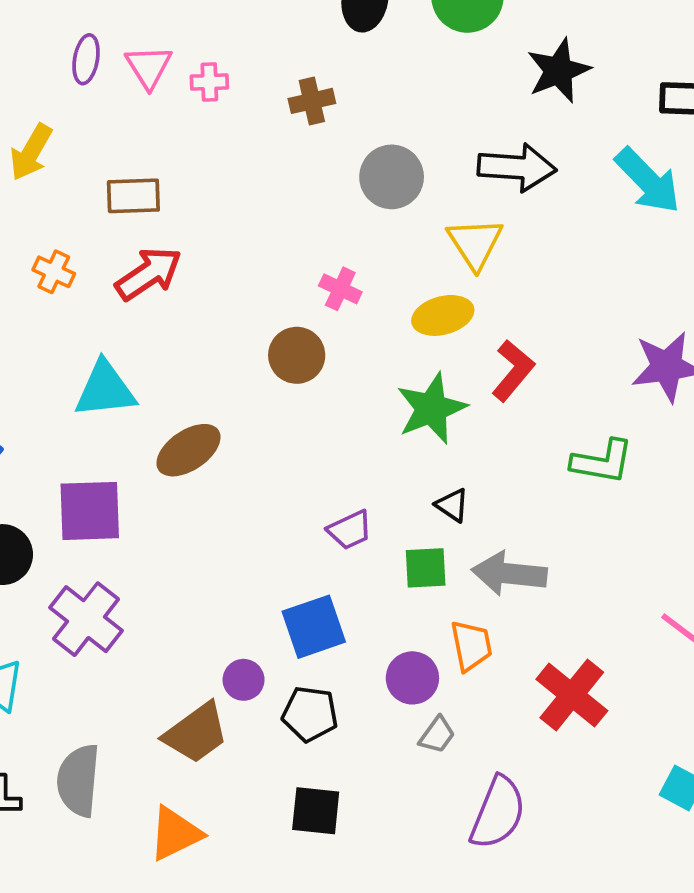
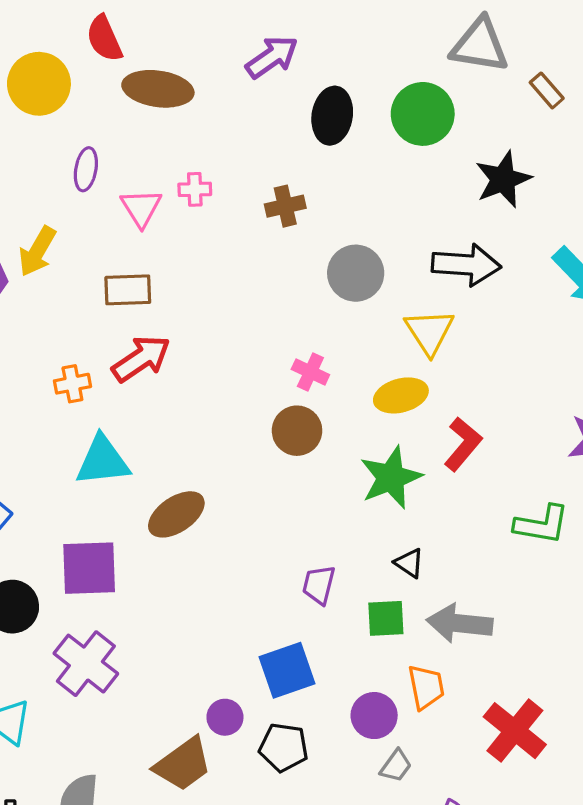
pink triangle: (149, 67) -> (141, 208), moved
orange cross: (54, 272) -> (72, 384), moved, turned -36
brown circle: (297, 355) -> (297, 431), moved
purple trapezoid: (350, 530) -> (319, 585), turned 129

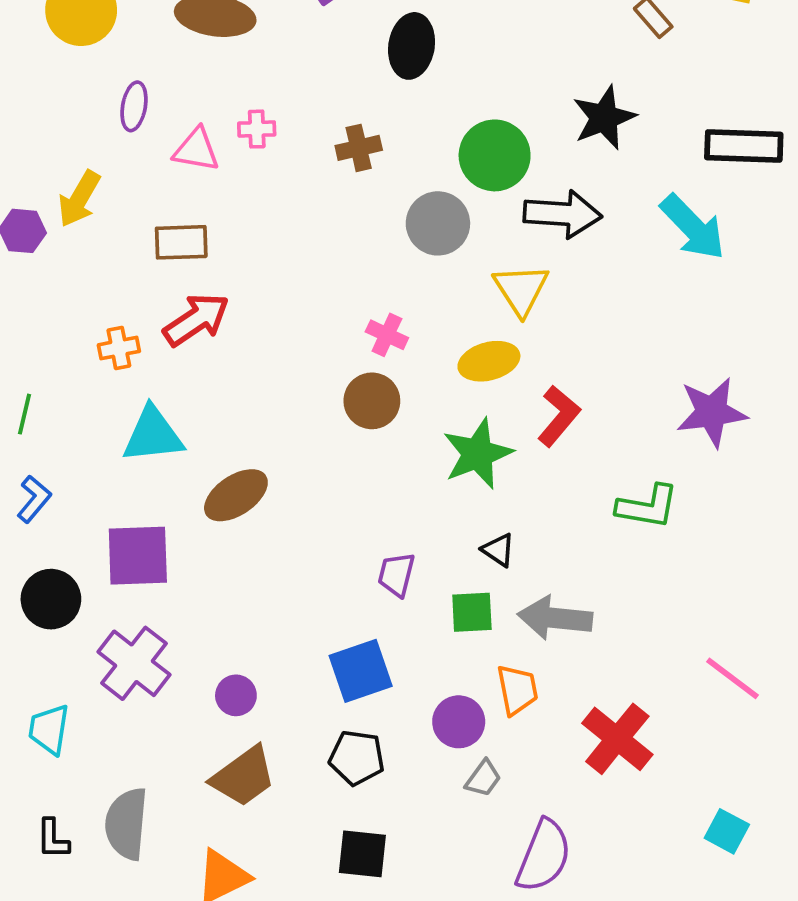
green circle: (423, 114) -> (495, 155), moved
pink triangle: (141, 208) -> (196, 150), turned -48
purple circle: (225, 717) -> (236, 695), moved

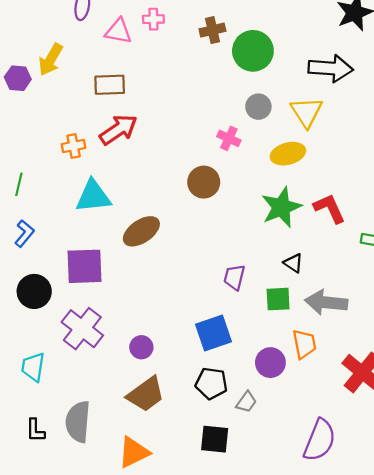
green circle: (495, 155) -> (253, 51), moved
gray circle: (438, 223) -> (258, 107), moved, size x0.7
brown circle: (372, 401) -> (204, 182), moved
red L-shape: (559, 416) -> (329, 208), moved, turned -64
gray trapezoid: (483, 778) -> (246, 402), moved

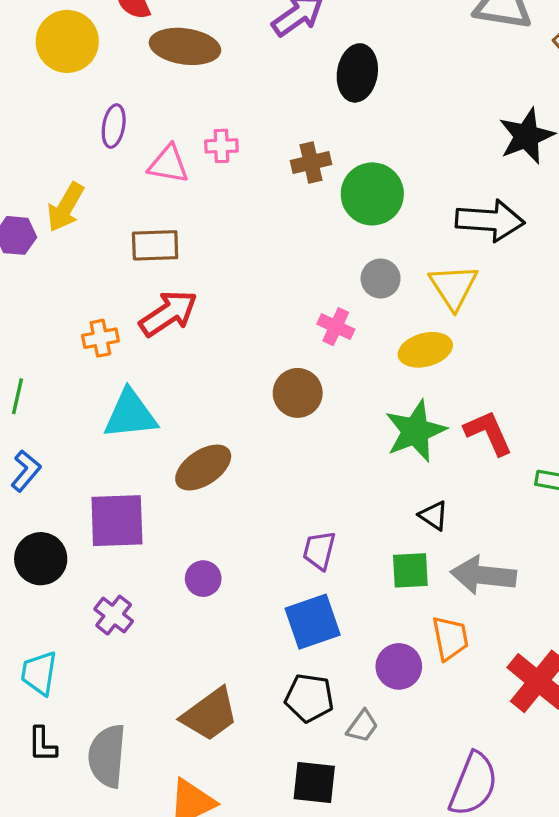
purple trapezoid: (234, 277) -> (319, 550), moved
purple cross: (82, 329) -> (114, 615), size x0.6
purple circle: (141, 347) -> (203, 579), moved
black L-shape: (35, 430) -> (42, 744), moved

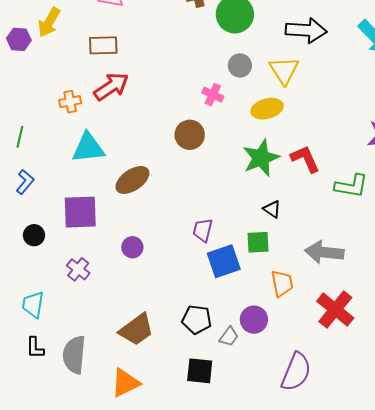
black circle: (41, 559) -> (34, 235), size x0.7
gray arrow: (483, 575) -> (324, 252), moved
blue square: (313, 622) -> (224, 261), moved
purple circle: (399, 666) -> (254, 320), moved

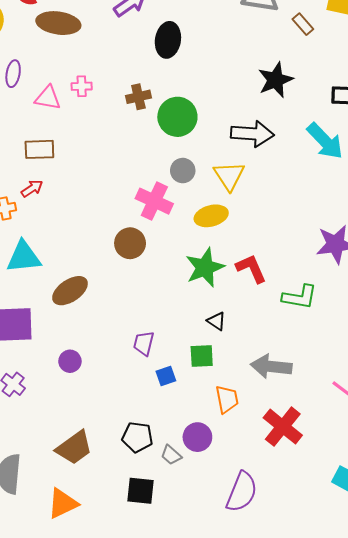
red arrow: (111, 87) -> (32, 188), moved, size x0.6
pink cross: (213, 95) -> (154, 201), size x1.6
blue square: (224, 261) -> (166, 376), size x0.6
gray trapezoid: (229, 337) -> (171, 455), turned 95

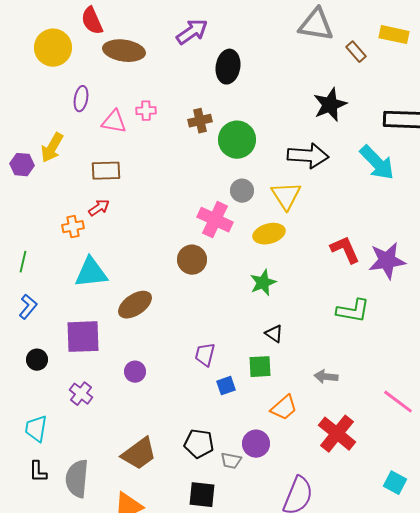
green star: (205, 267) -> (263, 283), size x0.7
red L-shape: (251, 269) -> (345, 250), moved
gray arrow: (271, 367) -> (326, 377), size x0.6
orange trapezoid: (227, 399) -> (284, 408), turned 60
gray trapezoid: (171, 455) -> (231, 461), turned -30

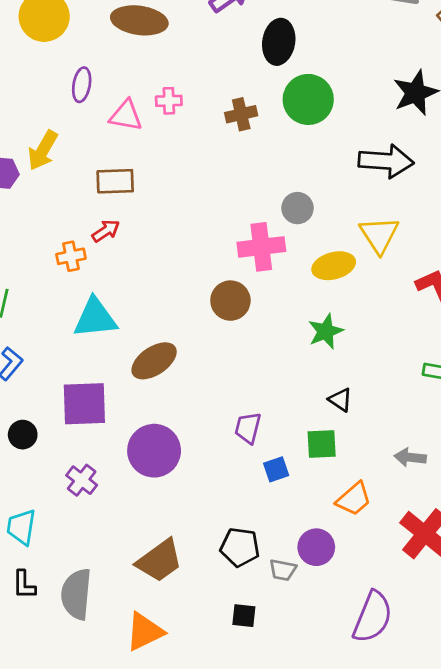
green circle: (237, 140) -> (308, 99), moved
yellow triangle: (286, 196) -> (379, 235), moved
pink cross: (215, 220) -> (261, 247), turned -32
purple circle: (135, 372) -> (154, 451), size x1.8
black square: (202, 495) -> (244, 616), size x0.7

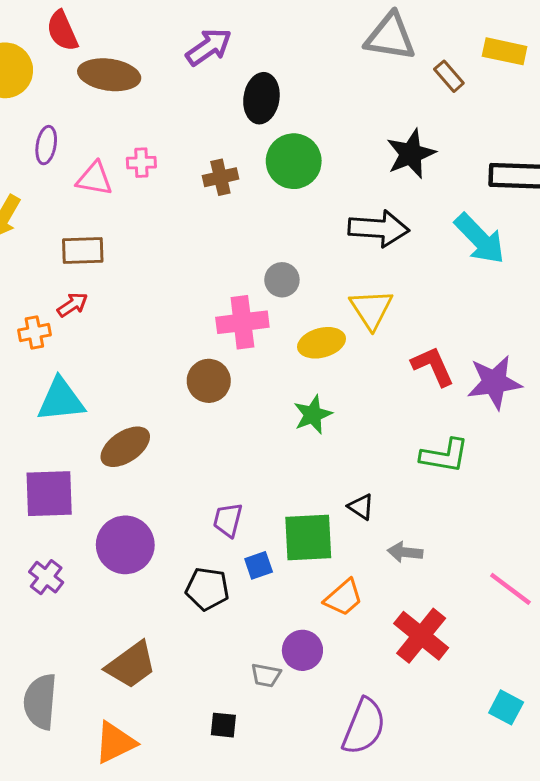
black triangle: (340, 400) -> (361, 507), moved
green square: (322, 444) -> (308, 538), size x1.5
black pentagon: (240, 547) -> (207, 589), moved

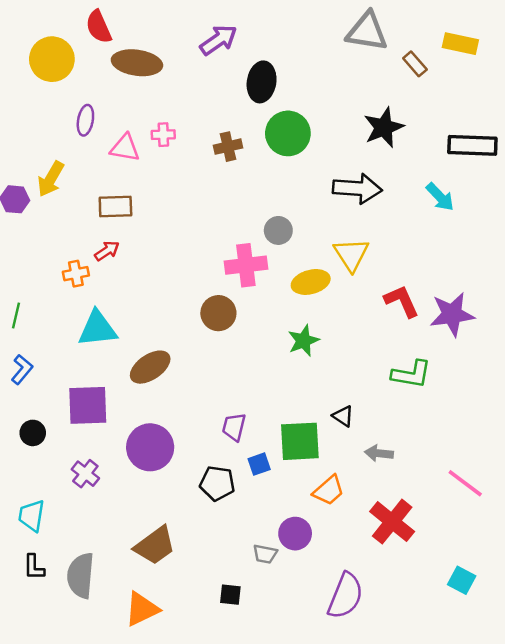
cyan arrow: (480, 239) -> (440, 197), size x0.7

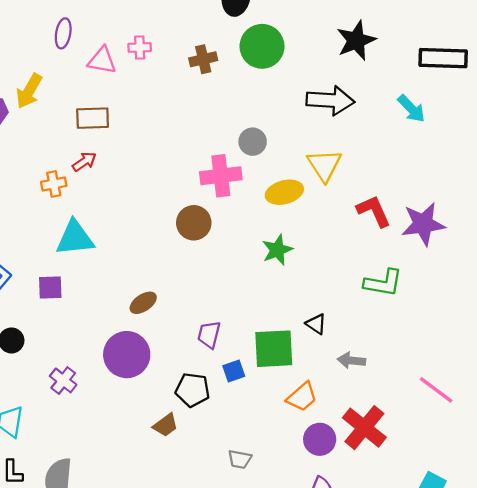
brown ellipse: (150, 367) -> (143, 303), moved, size x0.7
purple square: (88, 405) -> (50, 288), moved, size x0.6
purple circle: (295, 534) -> (320, 439), moved
brown trapezoid: (155, 546) -> (166, 425), moved, size x0.6

